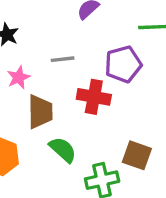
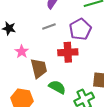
gray line: (63, 59) -> (49, 27), moved

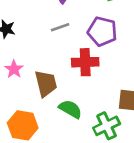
purple pentagon: (80, 29) -> (102, 31), turned -30
pink star: (22, 52) -> (14, 69), moved

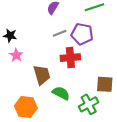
gray line: (60, 27) -> (60, 33), moved
pink star: (14, 69) -> (16, 55), moved

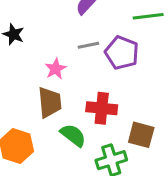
pink star: (16, 55) -> (56, 69), moved
red cross: (70, 58) -> (102, 108), moved

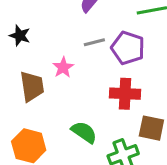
brown trapezoid: (50, 102) -> (32, 86), moved
red cross: (102, 108) -> (125, 94), moved

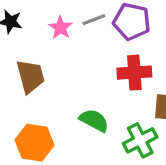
pink star: (63, 67) -> (60, 28), moved

